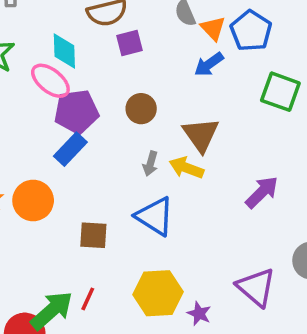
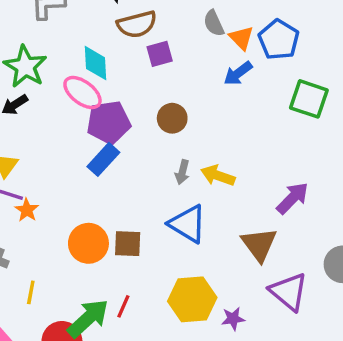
brown triangle: (201, 135) -> (259, 244), moved
orange circle: (33, 200) -> (88, 243), moved
purple star: (199, 314) -> (233, 319), turned -30

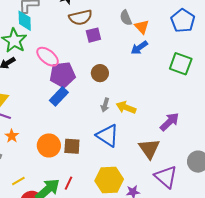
blue pentagon: (279, 40) -> (183, 21), moved
cyan diamond: (96, 63) -> (25, 21), moved
orange star: (27, 210) -> (12, 136), moved
yellow line: (31, 292) -> (18, 181), moved, turned 48

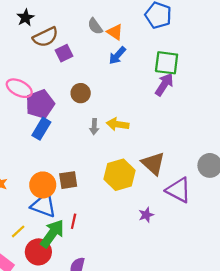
purple arrow: (170, 122) -> (164, 84), moved
blue triangle: (108, 135) -> (44, 205), moved
yellow hexagon: (109, 180) -> (119, 175), moved

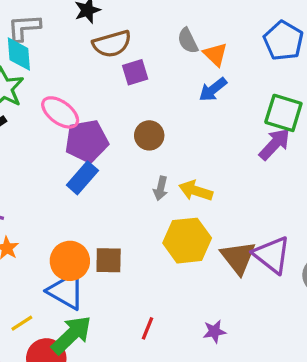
yellow hexagon: (119, 175) -> (187, 241), moved
purple triangle: (179, 190) -> (272, 255), moved
red line: (74, 221) -> (147, 328), moved

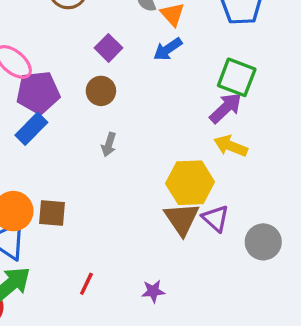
purple square: (135, 72) -> (109, 48), moved, turned -32
yellow arrow: (196, 191) -> (231, 146), moved
yellow hexagon: (187, 241) -> (190, 183), moved
purple triangle: (272, 255) -> (216, 218), size x0.7

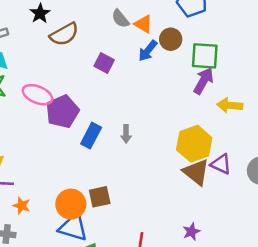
brown circle: (101, 91) -> (171, 39), moved
blue rectangle: (31, 129) -> (91, 136), moved
yellow arrow: (231, 146) -> (230, 105), moved

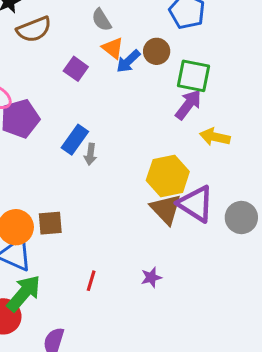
orange triangle: (143, 24) -> (113, 48), moved
blue rectangle: (91, 136) -> (75, 140), moved
purple triangle: (221, 164) -> (196, 204), size x1.5

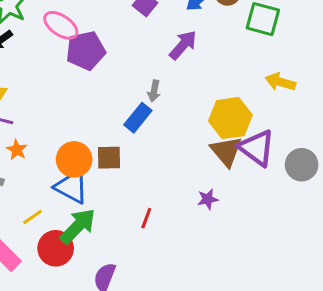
purple arrow: (188, 105) -> (183, 45), moved
blue rectangle: (75, 140) -> (138, 118), moved
purple star: (151, 277) -> (208, 199), moved

